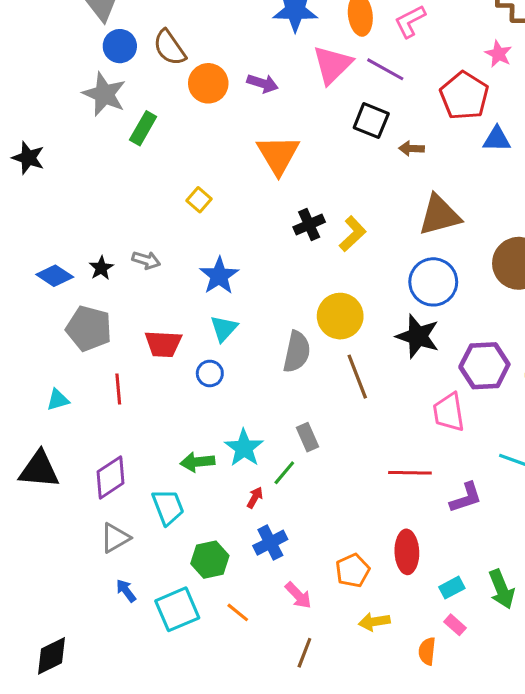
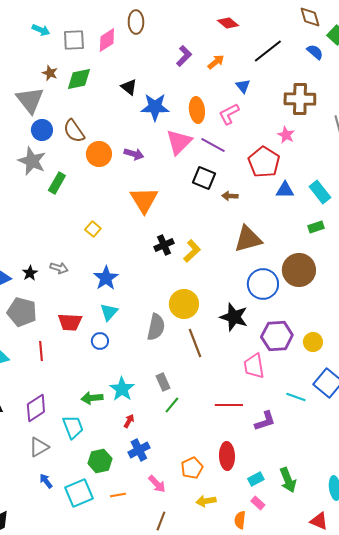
blue circle: (433, 282) -> (263, 284), moved
green line: (284, 473) -> (172, 405), moved
orange line: (238, 612) -> (118, 495), turned -49

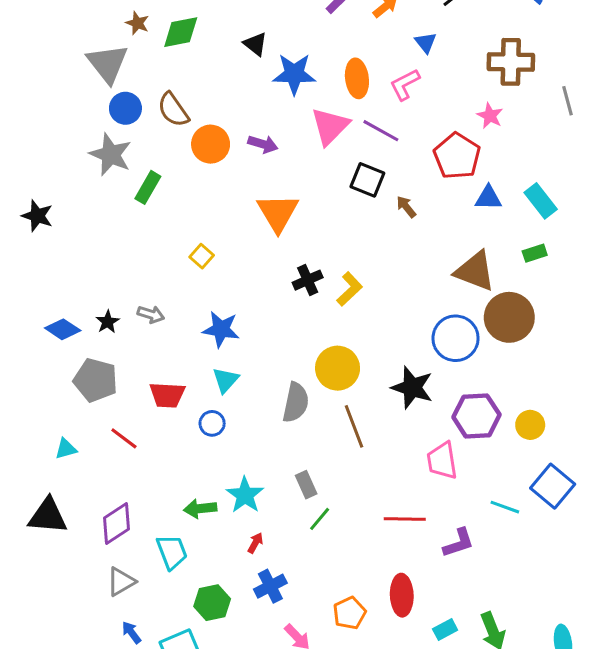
brown arrow: (230, 196) -> (406, 207), turned 49
brown triangle: (248, 239) -> (475, 271), moved, turned 36
blue star: (106, 278) -> (221, 329), turned -30
red line: (41, 351) -> (124, 438), turned -48

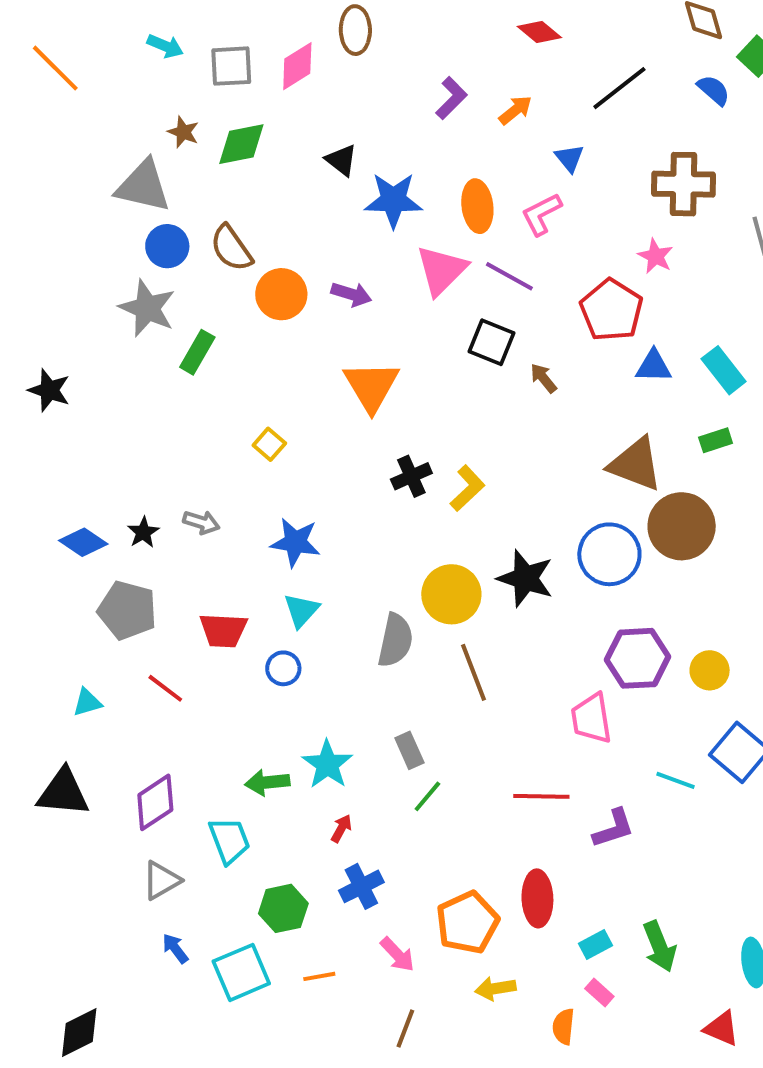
gray triangle: (108, 63) -> (143, 186), turned -39
black star: (412, 388) -> (525, 578), moved
orange pentagon: (349, 613) -> (467, 922), size x1.4

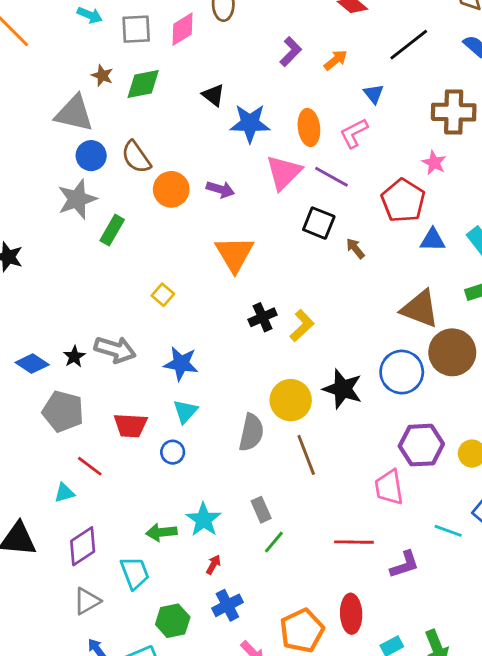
gray star: (147, 308) -> (77, 199), turned 30
gray arrow: (201, 522) -> (115, 350), size x1.6
cyan triangle: (87, 702) -> (64, 493), moved

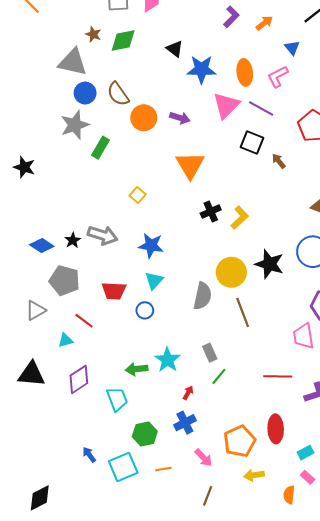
red arrow: (213, 565) -> (188, 393), moved
gray triangle: (87, 601) -> (36, 310), moved

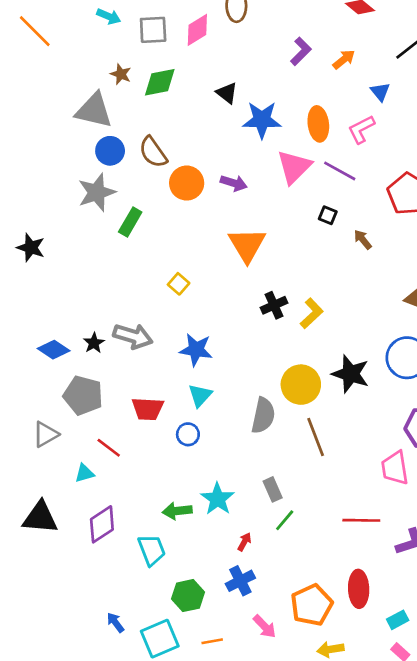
black square: (252, 142) -> (328, 215), size x0.6

